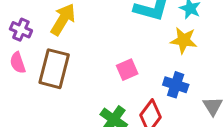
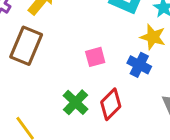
blue cross: (176, 85) -> (139, 65), moved

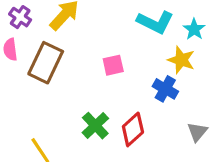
pink square: (95, 57) -> (113, 65), moved

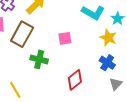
blue cross: (165, 89) -> (107, 63), moved
green cross: (95, 126) -> (39, 59), moved, turned -36

